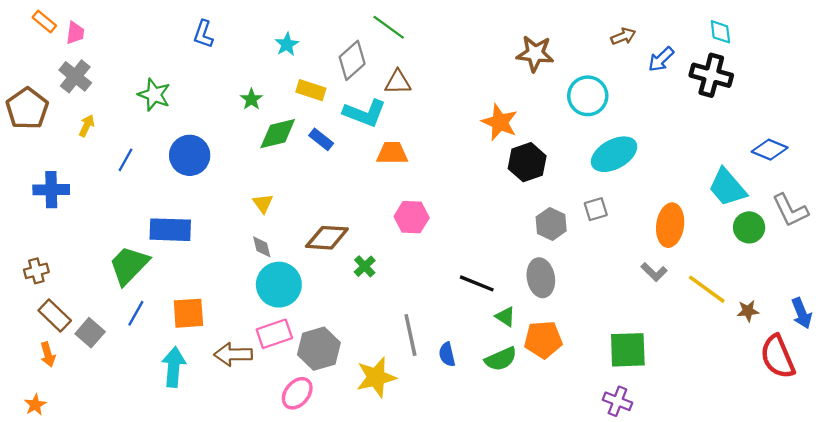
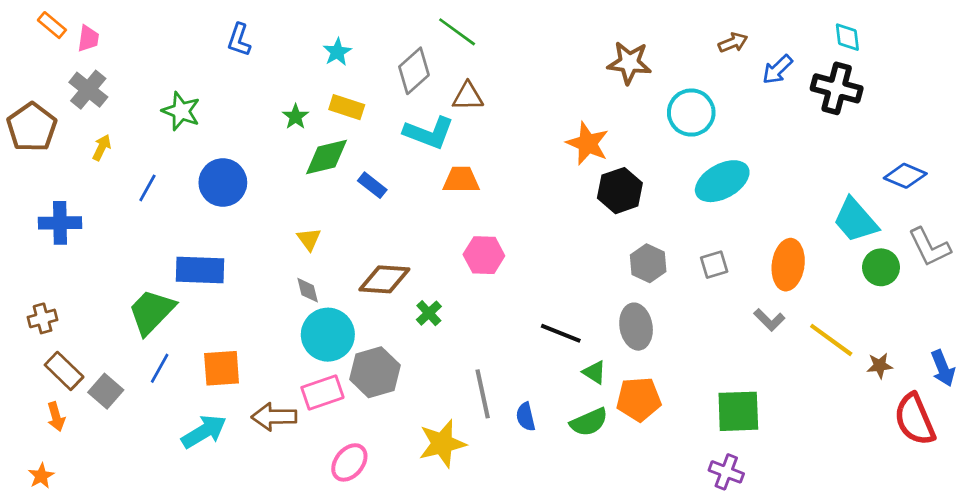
yellow rectangle: (311, 90) -> (347, 107), moved
blue rectangle: (321, 139) -> (372, 185), moved
gray square: (596, 209) -> (714, 265), moved
gray hexagon: (319, 349) -> (375, 372), moved
cyan arrow: (174, 367) -> (204, 432), turned 54

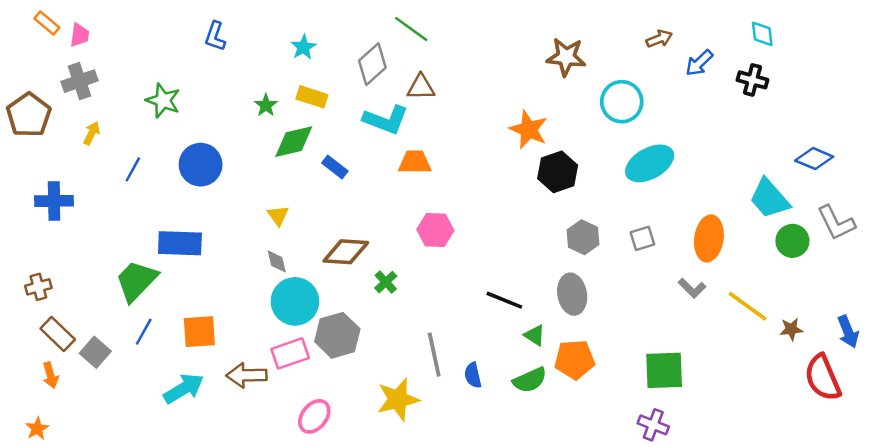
black cross: (837, 88) -> (752, 80), size x0.7
gray cross: (88, 90) -> (80, 81), turned 32

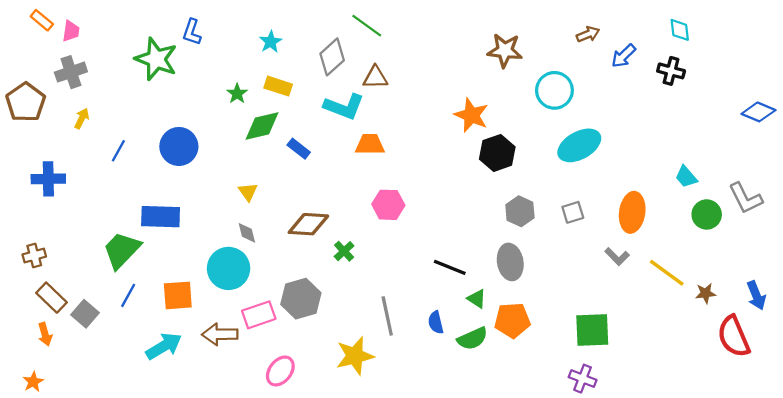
green star: (163, 100) -> (156, 59), moved, size x1.4
blue diamond: (814, 159) -> (758, 112), moved
cyan trapezoid: (769, 199) -> (686, 177), size x0.6
cyan circle: (295, 301) -> (229, 268), moved
blue semicircle: (473, 375) -> (436, 322), moved

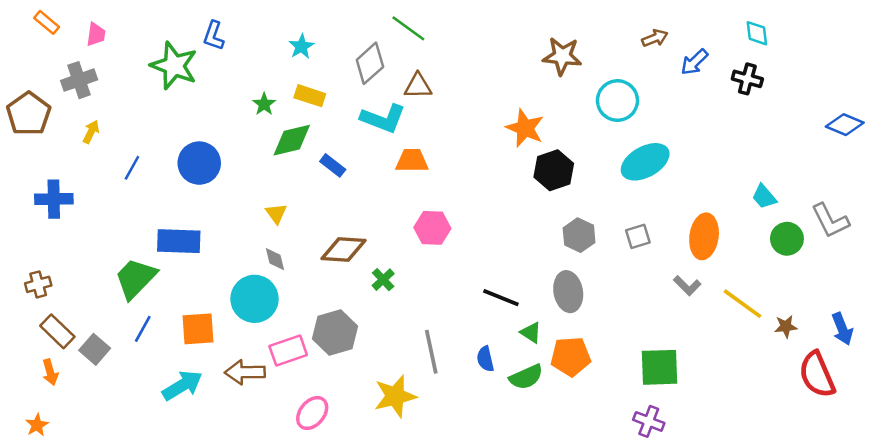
pink trapezoid: (71, 31) -> (96, 34), moved

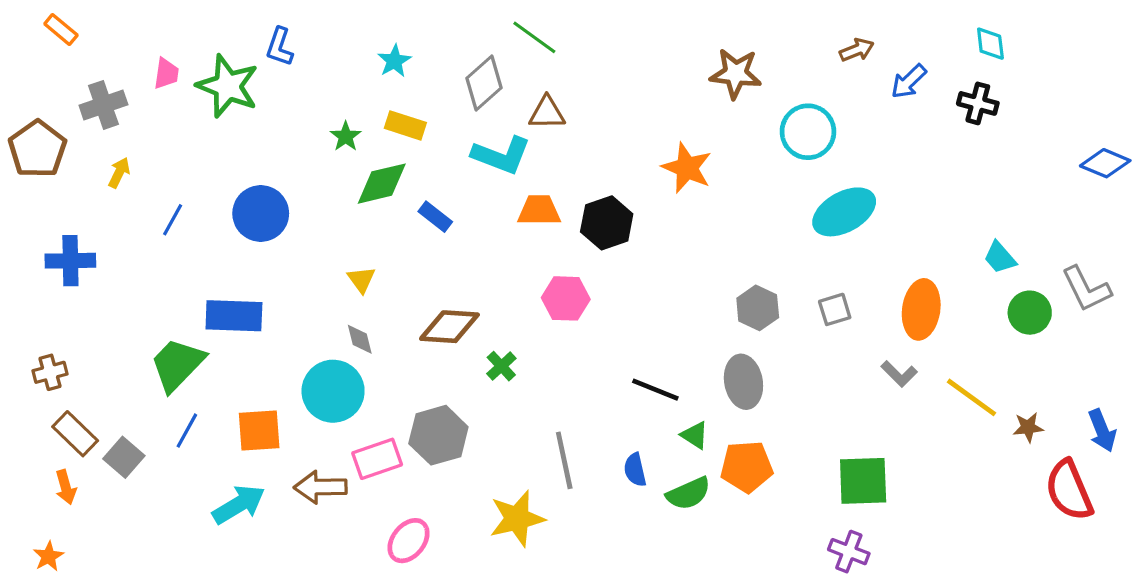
pink trapezoid: (96, 34) -> (166, 74), moved
black hexagon: (554, 170) -> (607, 223), moved

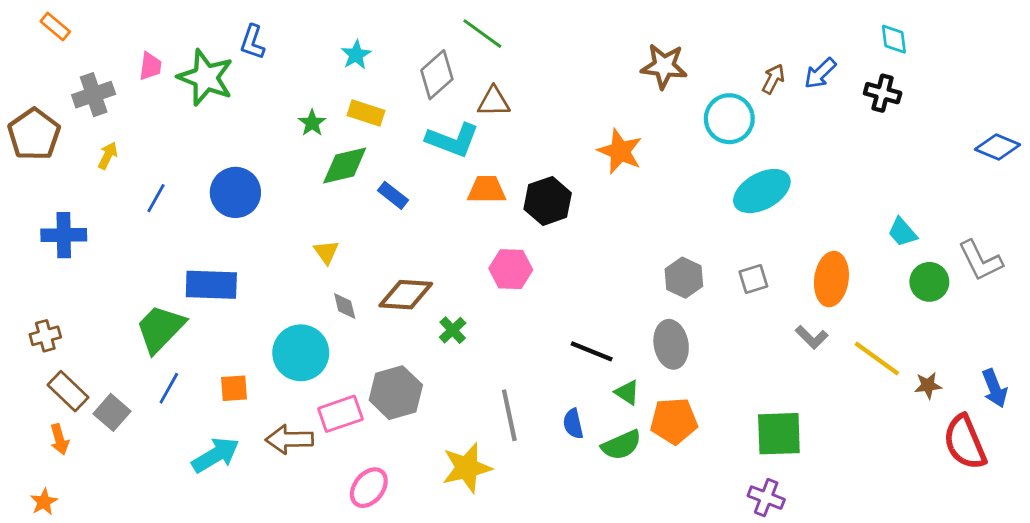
brown arrow: (857, 50) -> (773, 79), moved, turned -40
gray diamond: (360, 339) -> (345, 306), moved
orange square: (259, 431) -> (234, 388), size x0.7

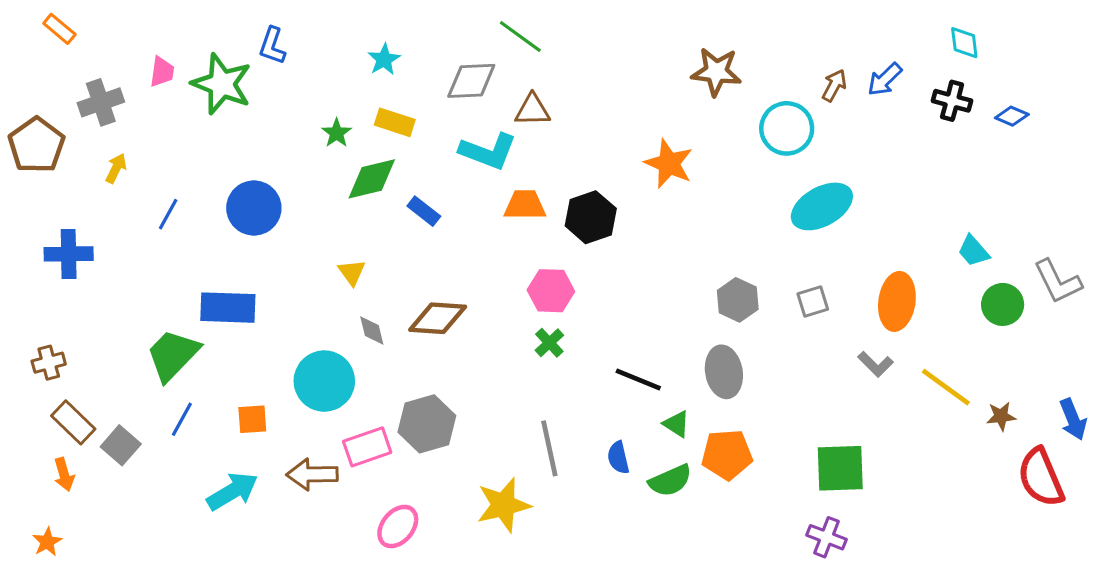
gray diamond: (437, 75) -> (471, 81), turned 39
blue diamond: (997, 147) -> (1012, 116), moved, size x0.7
green cross: (453, 330) -> (549, 343), moved

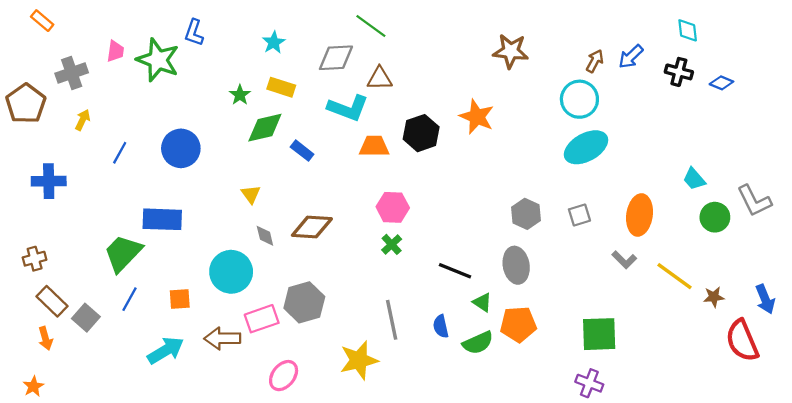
cyan circle: (787, 128) -> (579, 99), moved
black hexagon: (591, 217) -> (421, 133), moved

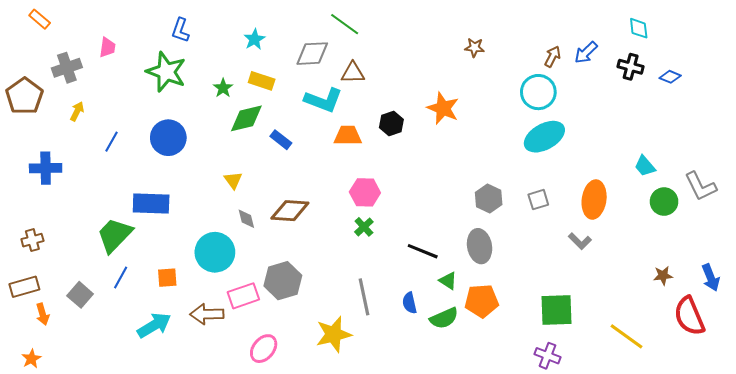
brown star: (511, 51) -> (474, 47), size x0.6
green star: (158, 60) -> (166, 72), moved
black hexagon: (421, 133) -> (391, 123), size x0.7
yellow line: (674, 276) -> (627, 336), moved
brown rectangle: (52, 301) -> (24, 287), moved, turned -60

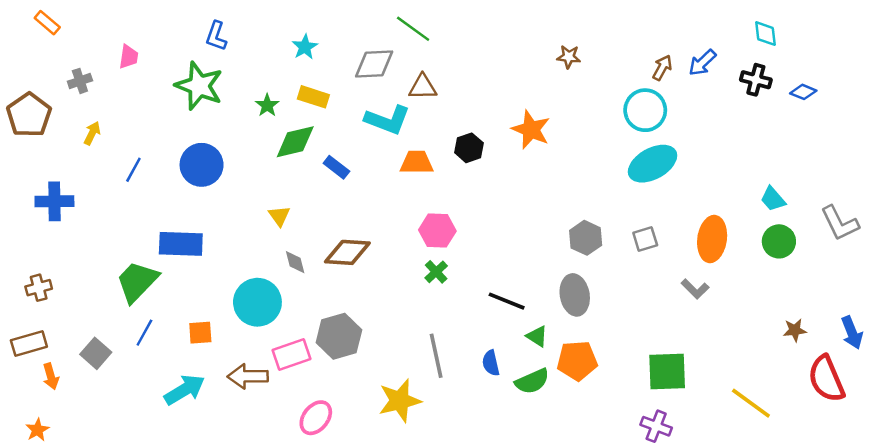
gray cross: (67, 68) -> (80, 81), size x0.7
green circle: (664, 202) -> (779, 241), moved

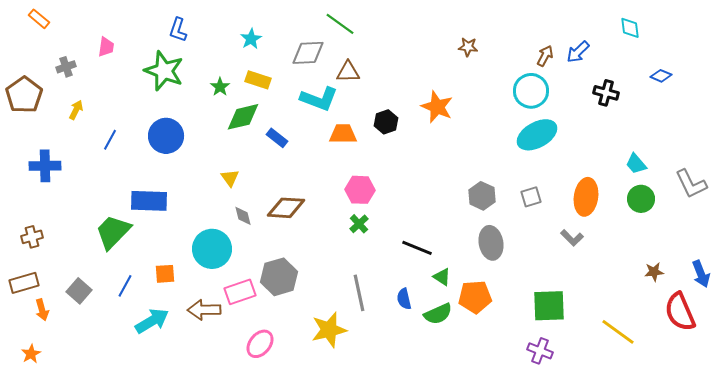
black cross: (756, 80) -> (606, 93), moved
gray ellipse: (575, 295) -> (491, 243), moved
blue line: (144, 333) -> (125, 286), moved

